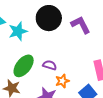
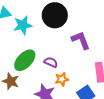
purple L-shape: (81, 25) -> (81, 40), moved

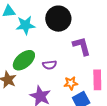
purple semicircle: (51, 62) -> (50, 65), turned 144
orange star: (62, 79) -> (71, 83), moved

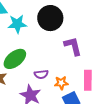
purple semicircle: (50, 65) -> (41, 74), moved

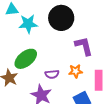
orange star: (61, 83) -> (76, 71), moved

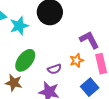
purple L-shape: (84, 46) -> (89, 40), moved

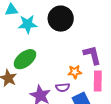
purple semicircle: (54, 69) -> (63, 87), moved

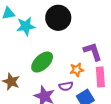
green ellipse: (25, 59) -> (42, 62), moved

